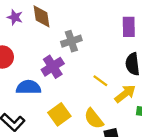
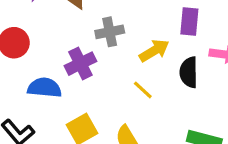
yellow arrow: (125, 94) -> (154, 51), moved

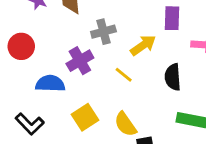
black semicircle: (189, 72) -> (173, 77), moved
yellow line: (143, 90) -> (124, 75), moved

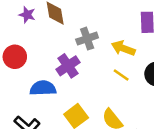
yellow arrow: (143, 45) -> (123, 48), turned -120
yellow line: (124, 75) -> (121, 75), moved

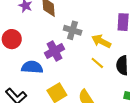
gray cross: (87, 39) -> (73, 30), turned 30

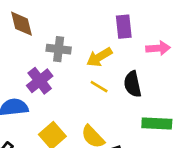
yellow arrow: (101, 41) -> (99, 57), turned -48

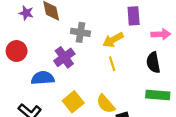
black semicircle: (133, 84) -> (153, 62), moved
yellow line: (99, 87) -> (112, 64), turned 40

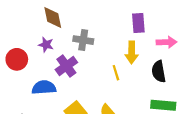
purple star: (26, 13) -> (46, 45), moved
yellow arrow: (113, 40) -> (132, 52), moved, turned -60

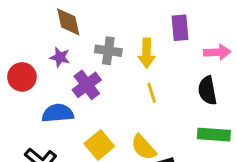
yellow arrow: (132, 52) -> (147, 53), moved

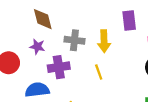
purple cross: (87, 85) -> (59, 67), turned 30
yellow line: (152, 93) -> (99, 72), moved

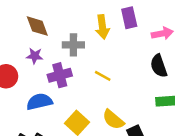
yellow arrow: (104, 41) -> (102, 27), moved
yellow line: (99, 72) -> (103, 76), turned -35

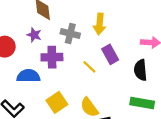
purple rectangle: (129, 18) -> (110, 54), moved, turned -30

